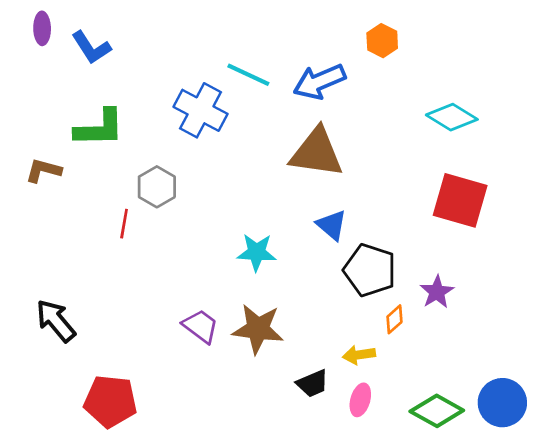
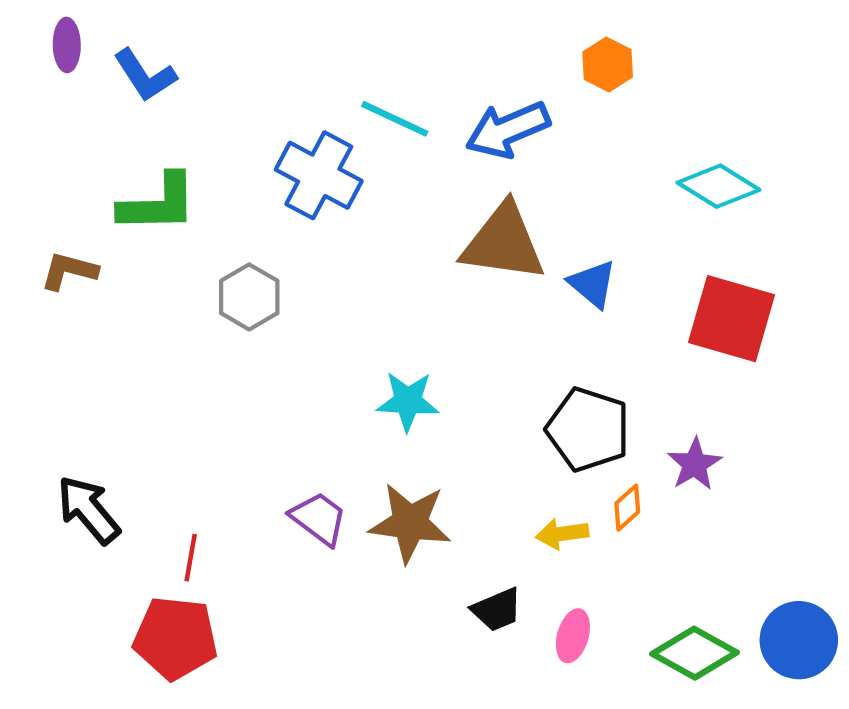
red line: (124, 224) -> (191, 558), moved
blue triangle: (332, 225) -> (592, 284), moved
yellow arrow: (359, 355) -> (562, 534), moved

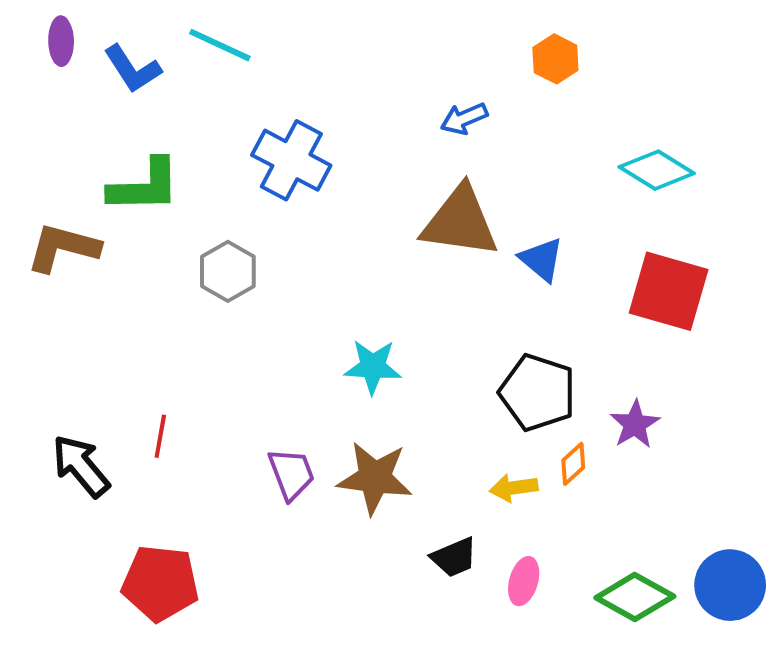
cyan line: (395, 119) -> (220, 45), moved
blue arrow: (508, 130) -> (464, 119), size x0.6
brown L-shape: (69, 271) -> (63, 248), size x1.4
purple trapezoid: (319, 519) -> (291, 474), turned 32
red line: (191, 558) -> (160, 436), moved

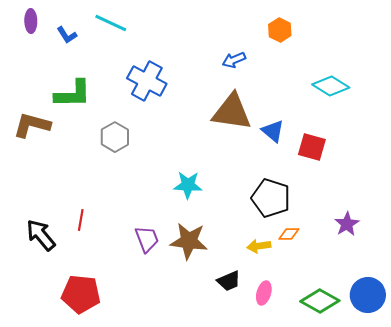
blue L-shape: (133, 69) -> (67, 35), size x0.7
red square: (669, 291) -> (312, 147), moved, size x0.7
purple star: (635, 424) -> (347, 224), moved
orange diamond: (573, 464) -> (289, 234), turned 40

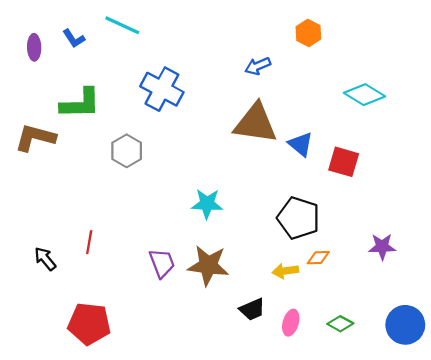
purple ellipse: (31, 21) -> (34, 47), moved
purple star: (347, 224) -> (382, 247), turned 30
black arrow: (41, 235) -> (45, 259), size x0.7
green diamond: (320, 301) -> (340, 324), moved, size x0.6

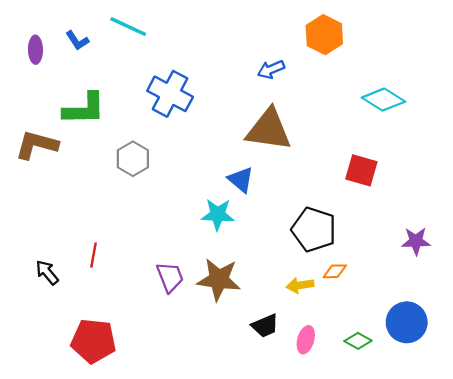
orange hexagon: (308, 33) -> (324, 35), size x1.4
blue triangle: (301, 144) -> (241, 180), moved
purple star: (382, 247) -> (416, 241), moved
blue circle: (405, 325) -> (407, 322), moved

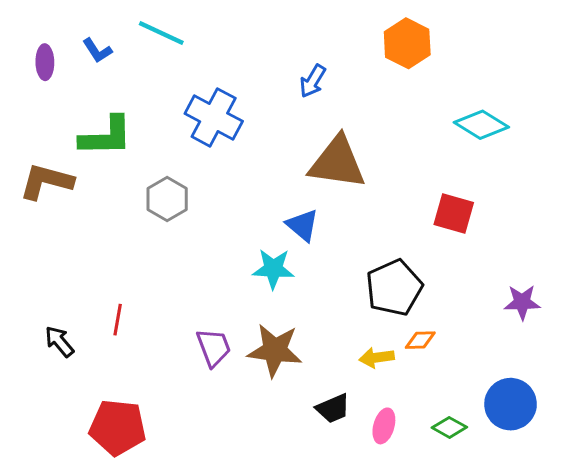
blue arrow: (271, 69) -> (313, 81), moved, turned -36
black pentagon: (314, 230) -> (394, 288), turned 30

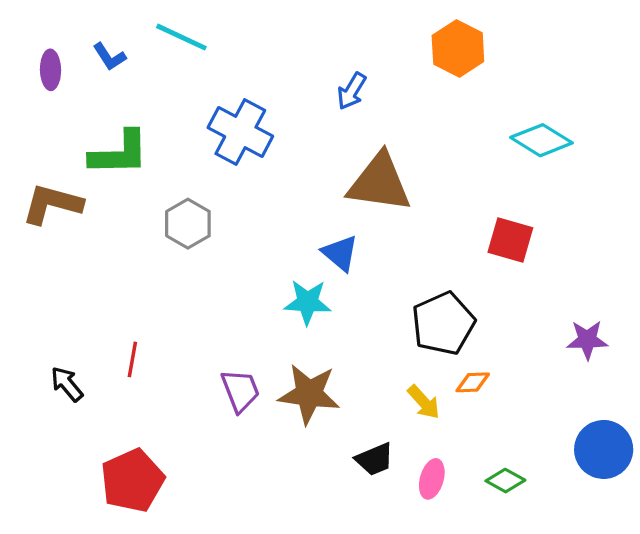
yellow arrow: (377, 358) -> (424, 402), turned -124
blue circle: (511, 404) -> (604, 449), moved
red pentagon: (118, 427) -> (132, 481), turned -30

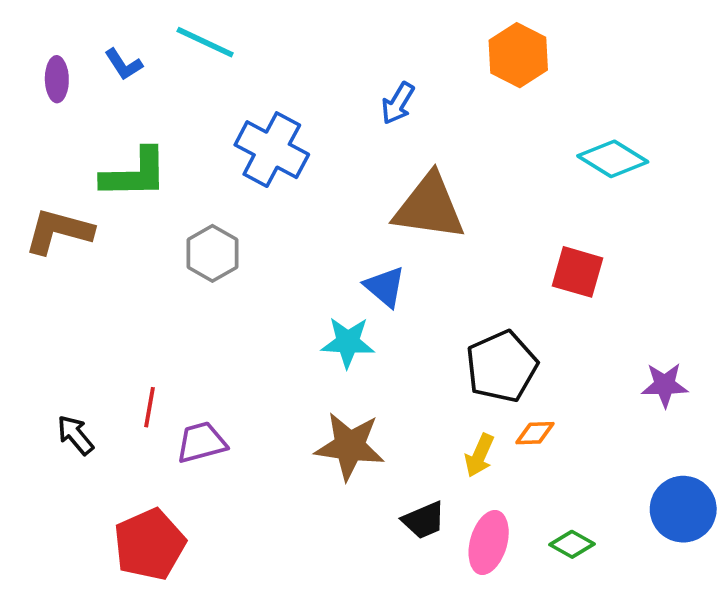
purple trapezoid: (240, 391) -> (201, 442), moved, turned -84
yellow arrow: (424, 402) -> (479, 455), turned 66
pink ellipse: (432, 479) -> (489, 542), size x1.4

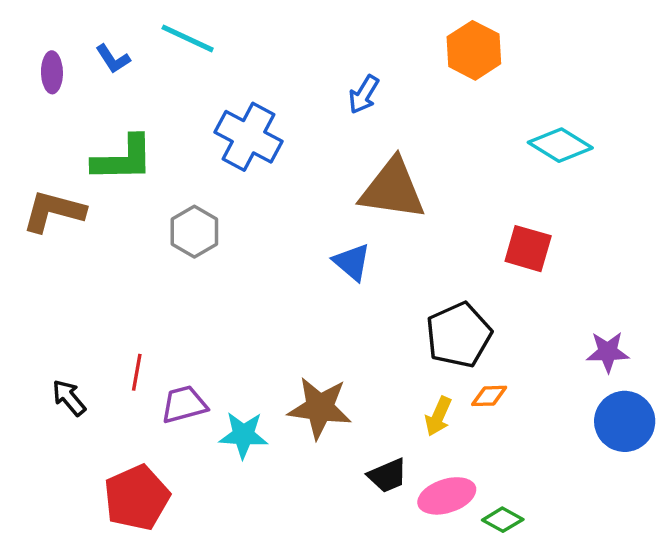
cyan star: (348, 342) -> (243, 435), moved
blue circle: (683, 509) -> (625, 421), moved
pink ellipse: (489, 542) -> (447, 496), turned 56
green diamond: (572, 544) -> (503, 520), moved

